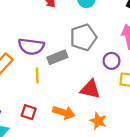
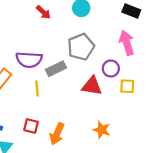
red triangle: (90, 89) -> (92, 86), moved
orange arrow: (64, 113) -> (57, 134), moved, turned 100

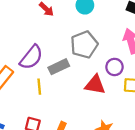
purple semicircle: (29, 60) -> (31, 57), turned -55

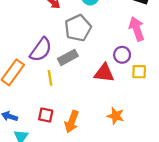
gray pentagon: (84, 45) -> (78, 28), moved

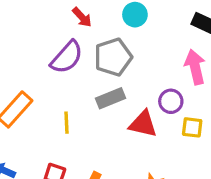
purple semicircle: (41, 50) -> (67, 57), moved
gray rectangle: (68, 57) -> (110, 98), moved

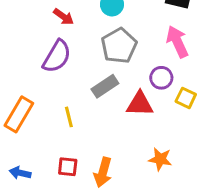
gray pentagon: (113, 57) -> (119, 46), moved
yellow square: (192, 127) -> (186, 98), turned 30

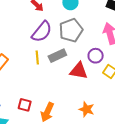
purple semicircle: (57, 56) -> (42, 32), moved
yellow line: (69, 117) -> (37, 57), moved

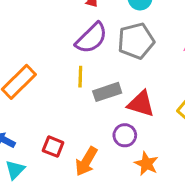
gray rectangle: (57, 56) -> (107, 92), moved
purple circle: (96, 56) -> (125, 135), moved

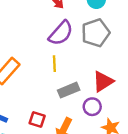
gray rectangle: (107, 92) -> (69, 90), moved
red triangle: (141, 104) -> (103, 81), turned -45

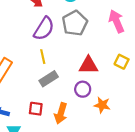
red triangle: (103, 81) -> (88, 65), turned 42
gray rectangle: (69, 90) -> (49, 79), moved

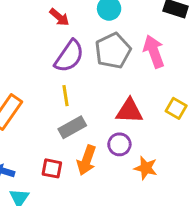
pink arrow: (116, 21) -> (154, 51), moved
orange arrow: (61, 113) -> (87, 160), moved

